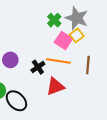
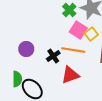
yellow square: (77, 35) -> (91, 34), moved

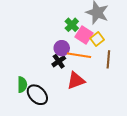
green cross: (69, 10) -> (72, 25), moved
purple circle: (26, 49) -> (62, 48), moved

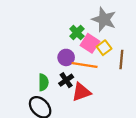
brown line: (108, 59) -> (121, 60), moved
black cross: (59, 61) -> (66, 80), moved
green semicircle: (22, 85) -> (43, 82), moved

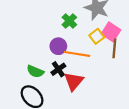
pink square: (90, 43) -> (111, 32), moved
green semicircle: (43, 82) -> (35, 71), turned 112
red triangle: (81, 92) -> (74, 81), turned -30

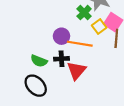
green cross: (69, 21) -> (84, 13), moved
black cross: (58, 69) -> (61, 59), turned 32

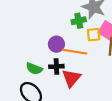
green cross: (84, 13) -> (79, 21), turned 32
yellow square: (99, 26) -> (94, 35), turned 32

